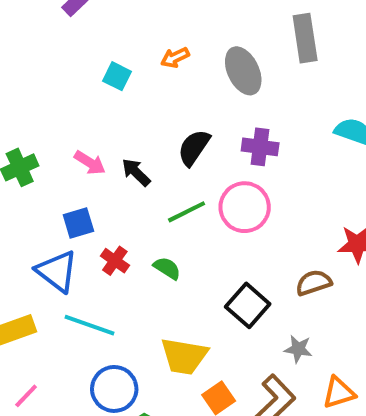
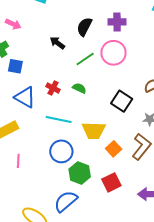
pink arrow: (90, 163) -> (13, 24), moved
blue square: (78, 223) -> (15, 66), moved, turned 35
cyan line: (89, 325) -> (59, 120), moved
pink line: (26, 396) -> (18, 161), turned -32

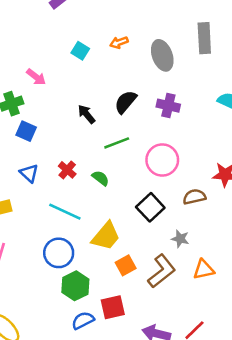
pink circle: (113, 53) -> (162, 160), moved
blue triangle: (25, 97) -> (29, 173), size x0.7
yellow trapezoid: (94, 131) -> (106, 236), turned -65
blue semicircle: (66, 201) -> (83, 320), moved, size x0.7

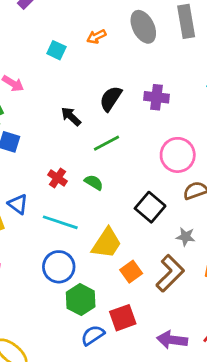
gray ellipse: (162, 55) -> (143, 27), moved
pink circle: (162, 160) -> (178, 155), moved
blue triangle: (29, 173) -> (18, 204), moved

